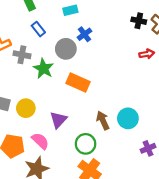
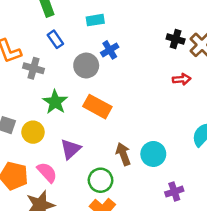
green star: (43, 69) -> (55, 102), moved

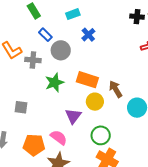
gray circle: (86, 66) -> (61, 50), moved
green star: (55, 102) -> (54, 82), turned 30
yellow circle: (33, 132) -> (95, 102), moved
brown arrow: (123, 154) -> (116, 89), moved

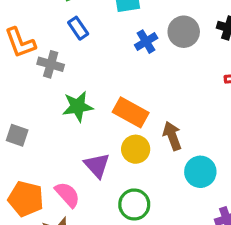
gray circle: (61, 50) -> (184, 32), moved
purple triangle: (73, 116) -> (97, 165), turned -30

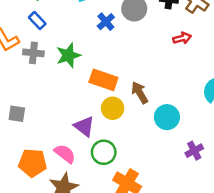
blue rectangle: (78, 28) -> (37, 21), moved
green star: (78, 107) -> (68, 55), moved
green circle: (134, 204) -> (104, 152), moved

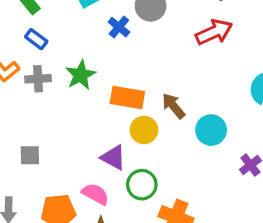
red arrow: (182, 38) -> (214, 32), size x1.6

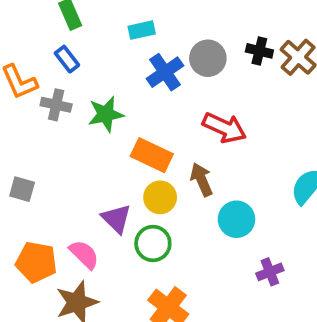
blue cross: (119, 27) -> (165, 72), size x1.4
red arrow: (214, 32) -> (224, 128), moved, turned 33
green circle: (142, 185) -> (153, 243), moved

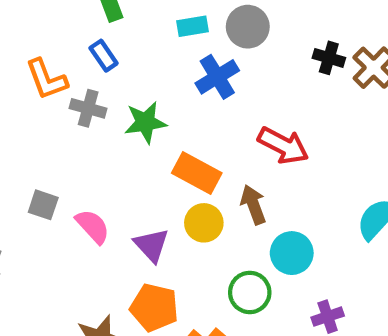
gray circle: (208, 58) -> (248, 27), moved
green circle: (153, 243) -> (250, 292), moved
pink semicircle: (84, 254) -> (93, 226), moved
orange pentagon: (36, 262) -> (154, 307), moved

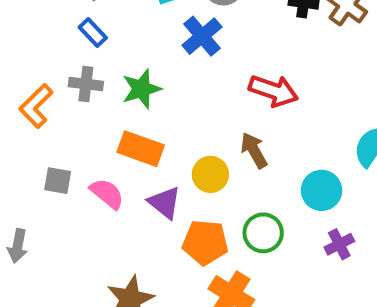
orange L-shape: (46, 79) -> (36, 106), moved, turned 75
orange rectangle: (197, 173) -> (141, 149), moved
cyan circle: (292, 253) -> (322, 190), moved
orange pentagon: (154, 307) -> (205, 242), moved

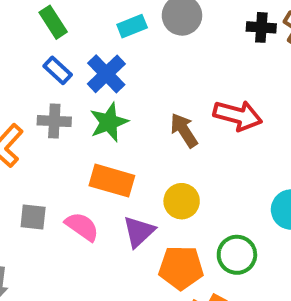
blue cross: (202, 36) -> (106, 74), moved
brown arrow: (254, 150) -> (184, 130), moved
purple triangle: (165, 203) -> (139, 232), turned 42

